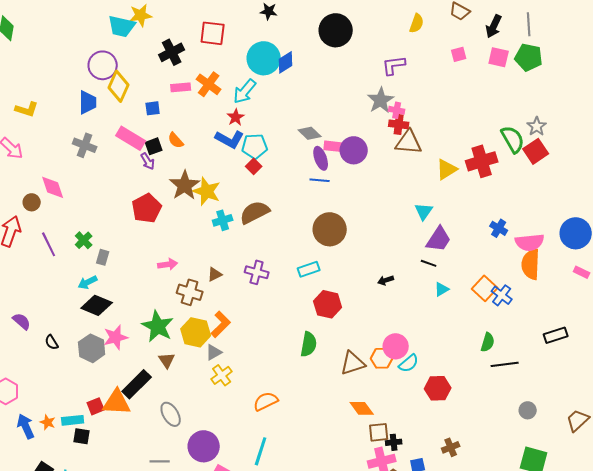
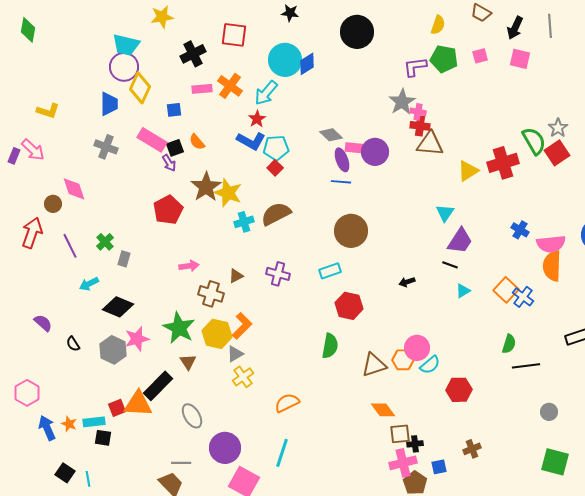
cyan trapezoid: (122, 26) -> (126, 45), moved
green pentagon: (529, 57) -> (444, 59), moved
cyan arrow: (88, 282) -> (89, 284), moved

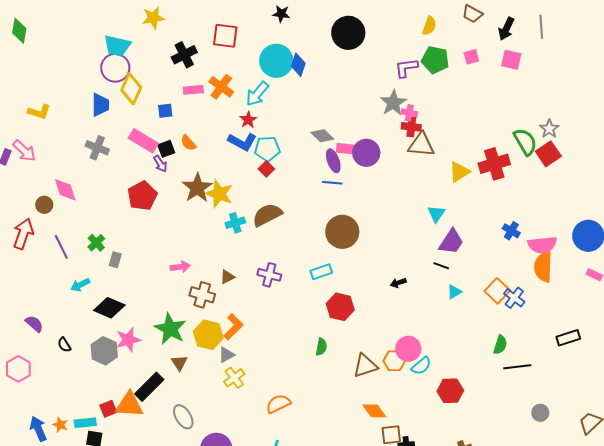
blue diamond: (307, 64) -> (298, 65), turned -40
red pentagon: (168, 210) -> (142, 196), moved
green semicircle: (330, 346) -> (321, 347), size x0.7
pink hexagon: (27, 393) -> (18, 369), moved

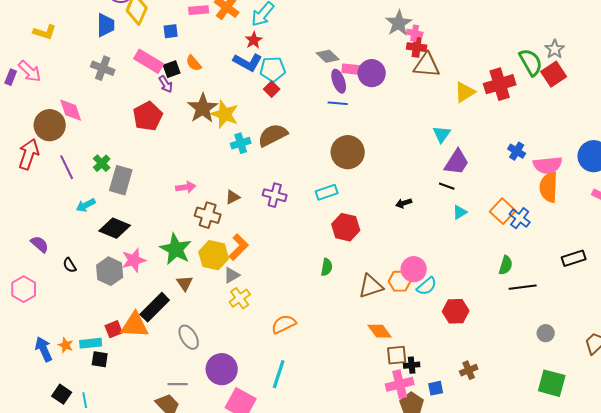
brown circle: (44, 205) -> (50, 125), size x1.8
gray rectangle: (115, 260) -> (121, 180), size x1.8

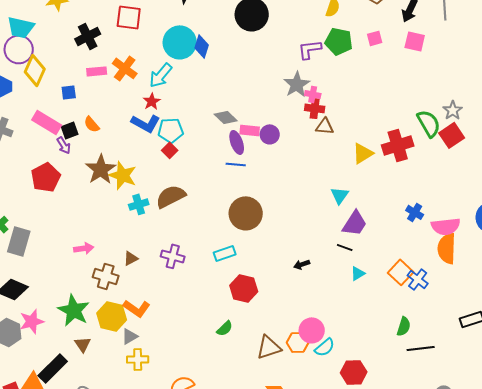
brown triangle: (427, 65) -> (325, 126), size x0.7
purple circle: (372, 73) -> (270, 134), size x0.7
orange L-shape: (239, 247) -> (137, 308), turned 80
green semicircle: (327, 267) -> (225, 328), turned 36
yellow cross: (240, 298) -> (138, 359), turned 35

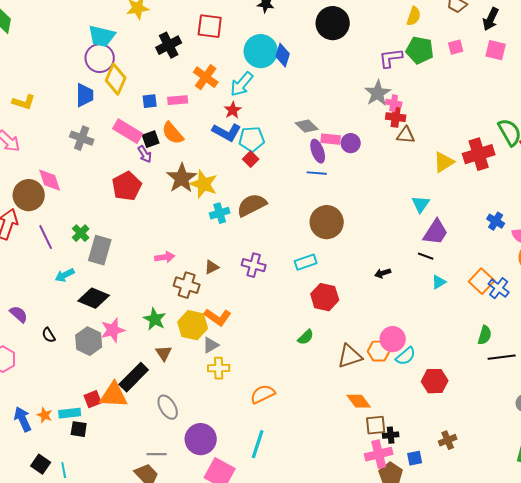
pink rectangle: (97, 71) -> (178, 100), moved
orange semicircle: (92, 124) -> (173, 133), size x1.4
green star: (74, 310) -> (155, 319), size x0.7

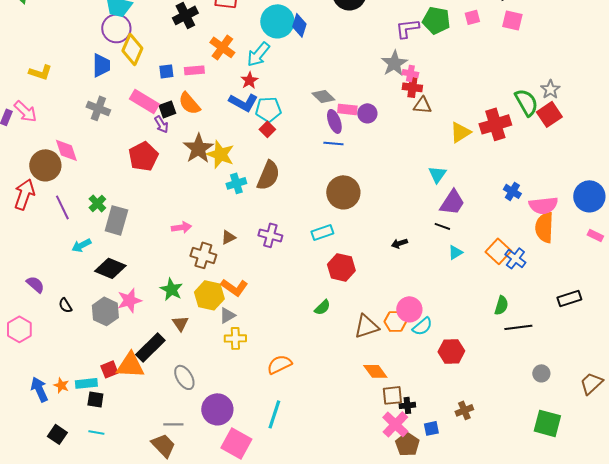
brown semicircle: (252, 205) -> (268, 175), turned 140
pink cross: (379, 454) -> (395, 424), turned -32
cyan line: (64, 470) -> (96, 432), moved, turned -70

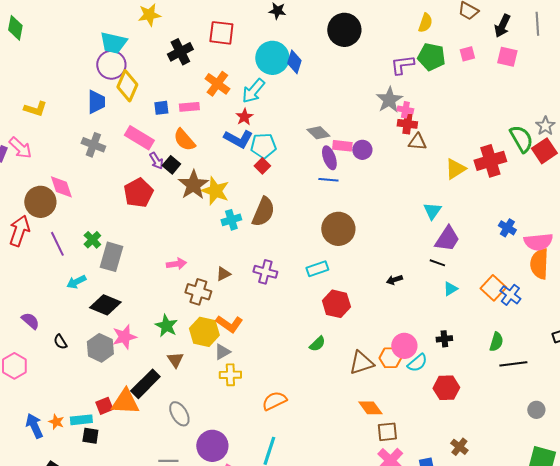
black square: (167, 109) -> (171, 165), moved, turned -30
black cross: (407, 405) -> (444, 339), moved
brown cross: (464, 410) -> (459, 447), turned -30

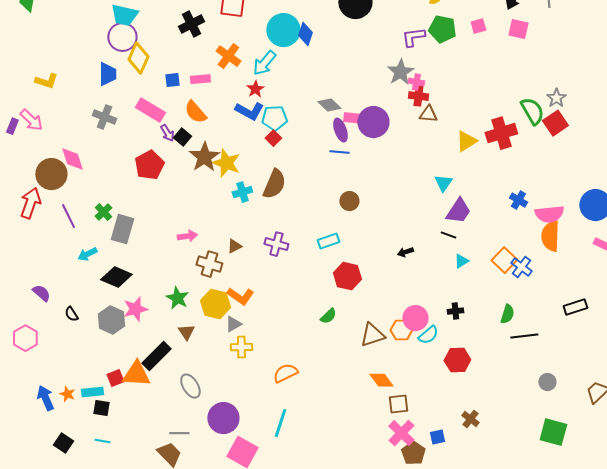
purple circle: (362, 150) -> (373, 122), size x1.6
brown circle: (338, 229) -> (349, 201), size x0.6

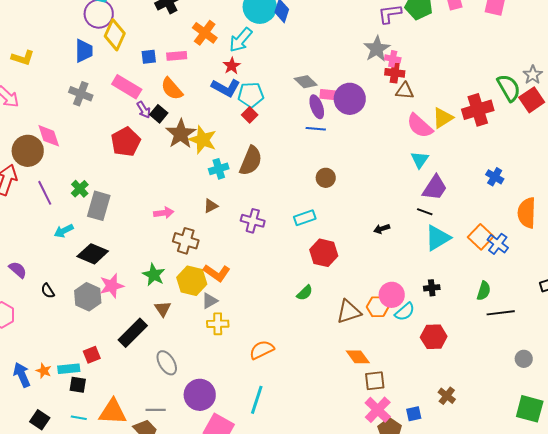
pink semicircle: (549, 214) -> (420, 126), moved, turned 48
brown triangle: (234, 246) -> (211, 206), moved
cyan triangle: (461, 261) -> (438, 238), size x1.8
orange triangle: (136, 374) -> (113, 412), moved

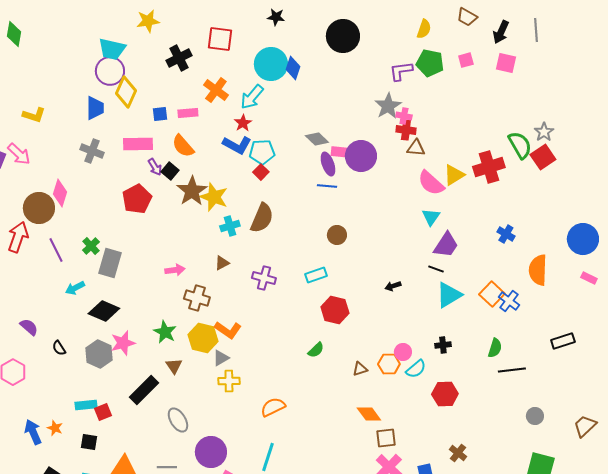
pink rectangle: (127, 87) -> (138, 144), turned -32
pink diamond: (49, 136) -> (60, 193), turned 36
pink circle: (392, 295) -> (403, 352), size x0.7
brown triangle: (349, 312) -> (360, 369), size x0.6
cyan rectangle: (69, 369) -> (86, 405), moved

